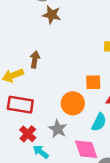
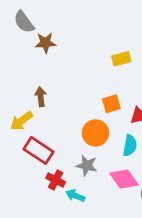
red rectangle: (20, 105) -> (39, 150), turned 40

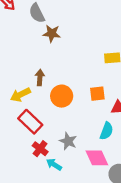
orange circle: (95, 133) -> (62, 96), moved

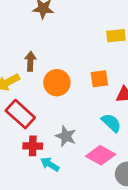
cyan semicircle: (107, 131) -> (111, 123), turned -66
red cross: (40, 149) -> (33, 146), turned -35
pink diamond: (97, 158) -> (101, 155), turned -35

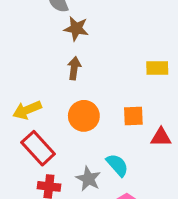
brown arrow: (30, 61) -> (74, 68), moved
cyan semicircle: (111, 123) -> (117, 165), moved

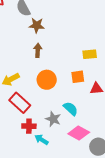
yellow rectangle: (157, 68) -> (90, 54), moved

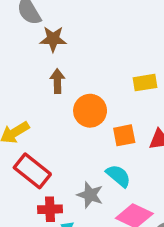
orange square: (78, 77) -> (124, 135), moved
orange circle: (47, 80) -> (90, 111), moved

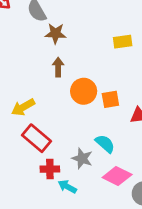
yellow rectangle: (145, 83) -> (123, 42), moved
orange square: (124, 135) -> (110, 99), moved

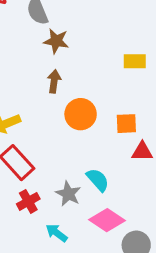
orange square: (110, 99) -> (126, 124), moved
red cross: (50, 169) -> (28, 201), turned -36
cyan arrow: (67, 187) -> (57, 233), moved

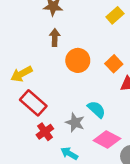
yellow rectangle: (135, 61) -> (115, 15), turned -35
orange square: (126, 124) -> (114, 64), turned -35

